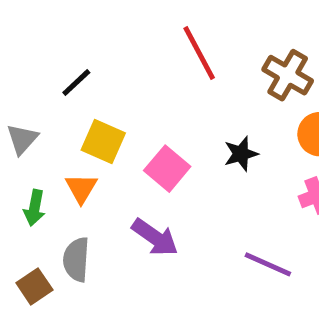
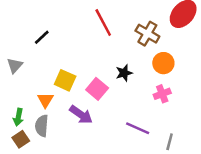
yellow square: (103, 141) -> (65, 80), moved
pink square: (167, 169) -> (97, 89), moved
orange triangle: (81, 188) -> (45, 100), moved
green arrow: (34, 208) -> (18, 117), moved

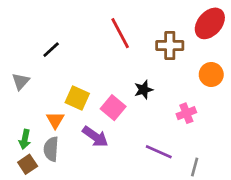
brown cross: (147, 34) -> (170, 46), turned -30
orange circle: (163, 63) -> (211, 74), moved

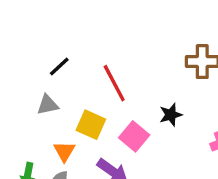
red line: (120, 33) -> (114, 83), moved
gray triangle: (21, 81) -> (48, 105), moved, turned 36

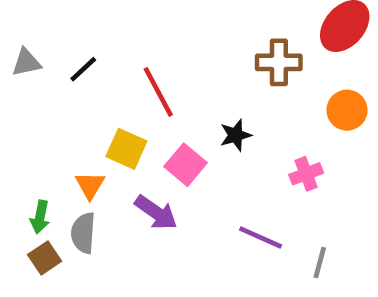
gray triangle: (48, 105) -> (26, 62), moved

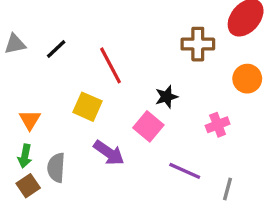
pink square: (186, 165) -> (148, 126), moved
orange triangle: (90, 185) -> (30, 120), moved

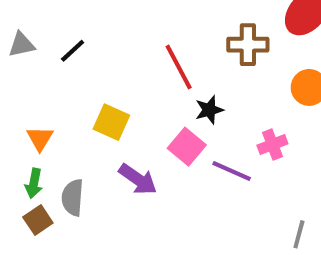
red line: (111, 65) -> (179, 67), moved
purple line: (185, 171) -> (232, 171), moved
gray line: (227, 189) -> (299, 234), moved

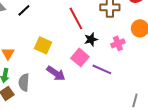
pink cross: (272, 145) -> (118, 43), moved

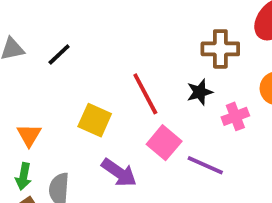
red line: (76, 18) -> (145, 94), moved
black star: (91, 39) -> (200, 92), moved

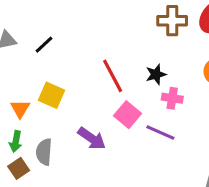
brown cross: (220, 49) -> (172, 21), moved
pink cross: (235, 116) -> (172, 98), moved, turned 30
yellow square: (95, 120) -> (51, 95), moved

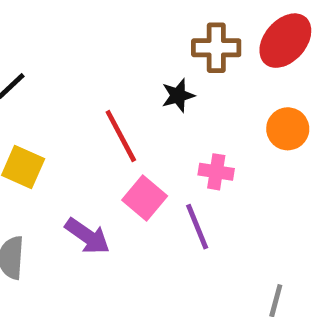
black star: (156, 74) -> (178, 95), moved
purple line: (160, 133) -> (197, 227), turned 44

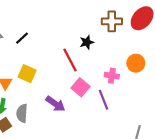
black star: (178, 95) -> (87, 42), moved
orange circle: (288, 129) -> (136, 63), moved

